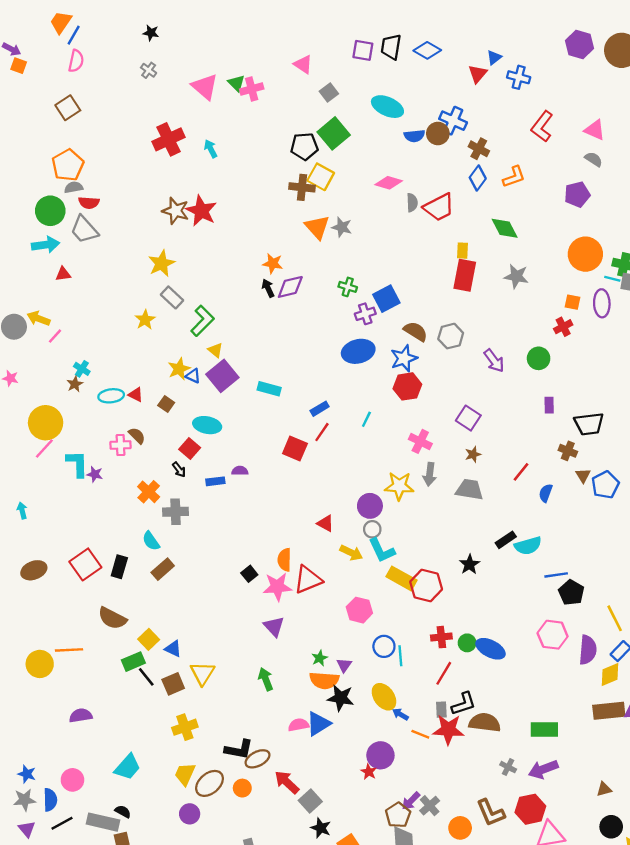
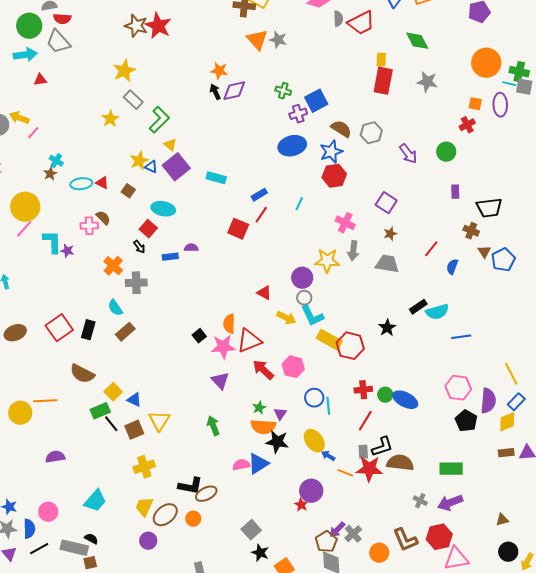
black pentagon: (571, 593) -> (466, 421), moved
brown rectangle: (609, 711) -> (506, 453), size x0.6
red arrow: (287, 782) -> (263, 370), moved

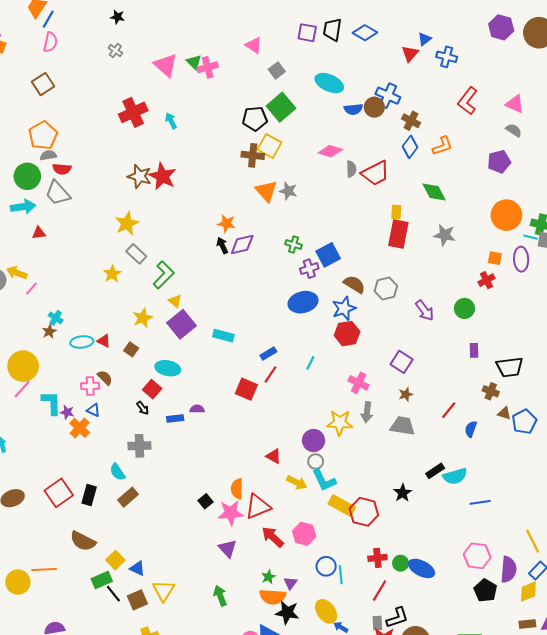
blue triangle: (151, 167) -> (93, 410), moved
brown triangle: (484, 252) -> (504, 413), turned -40
orange cross: (113, 266) -> (80, 428), moved

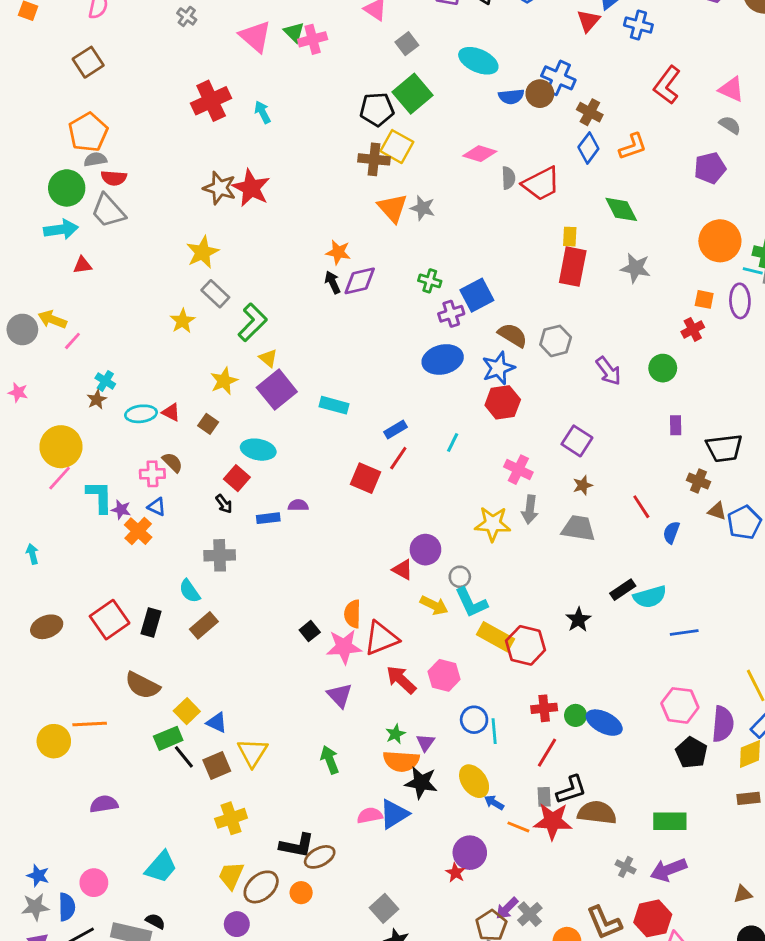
red line: (449, 410) -> (641, 507), turned -72
purple circle: (314, 441) -> (425, 550), moved

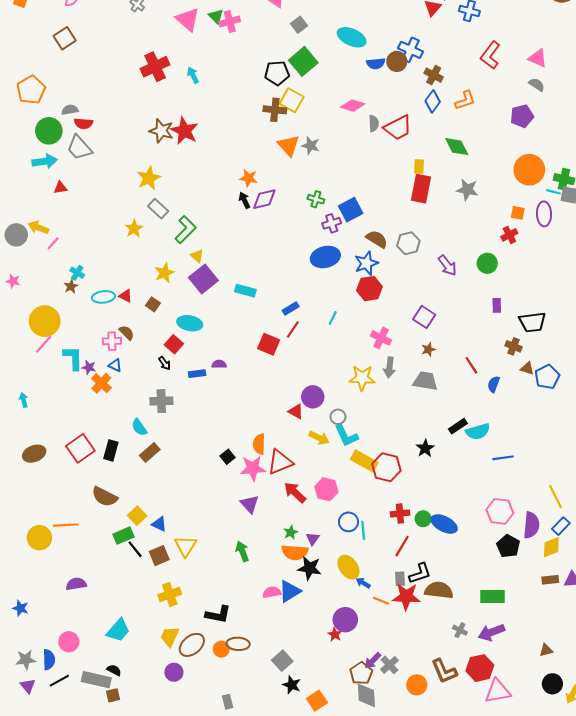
orange pentagon: (88, 132) -> (31, 90), moved
brown ellipse: (320, 857) -> (238, 644), moved, turned 30
blue star: (38, 876) -> (20, 608), moved

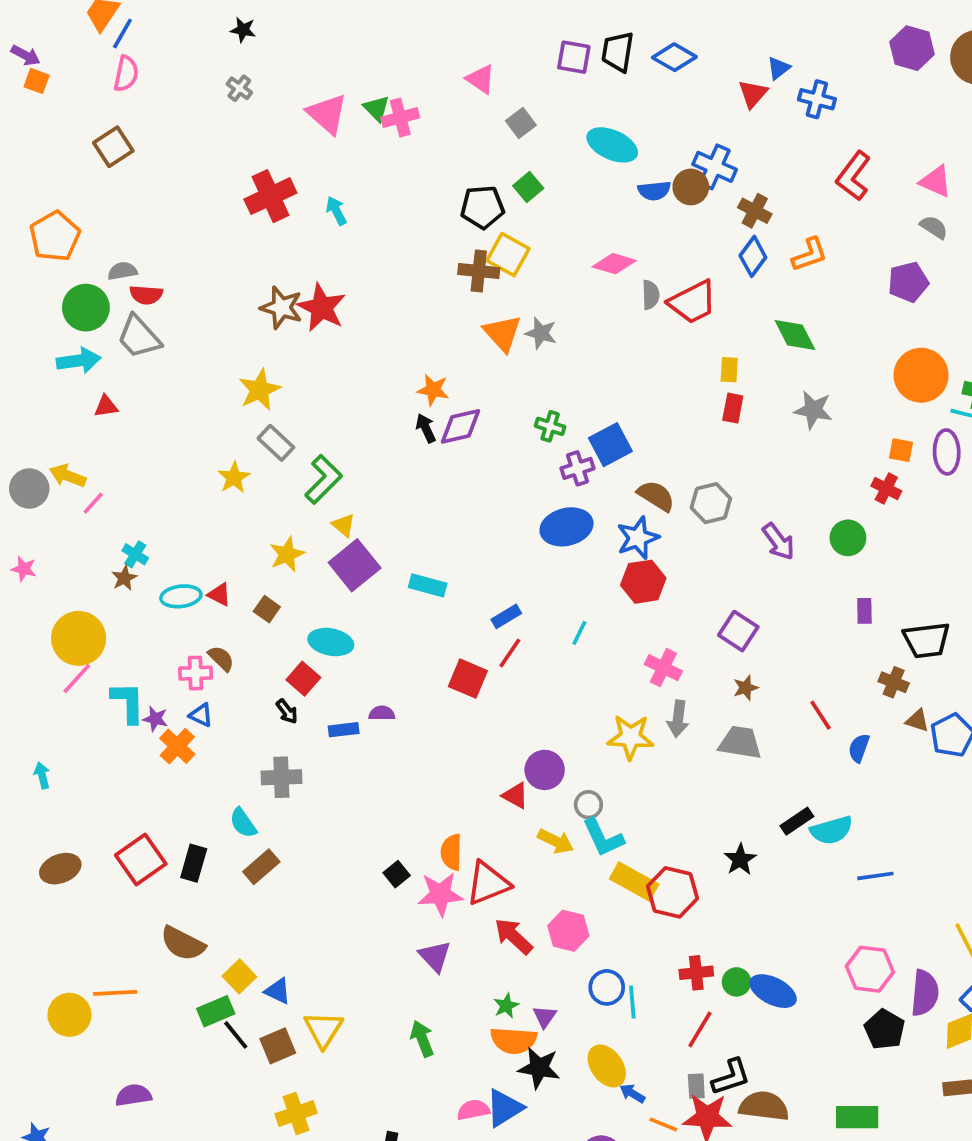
green square: (303, 61) -> (528, 187), size x0.6
red rectangle: (421, 189) -> (733, 408), size x0.6
red cross: (509, 235) -> (886, 489), turned -35

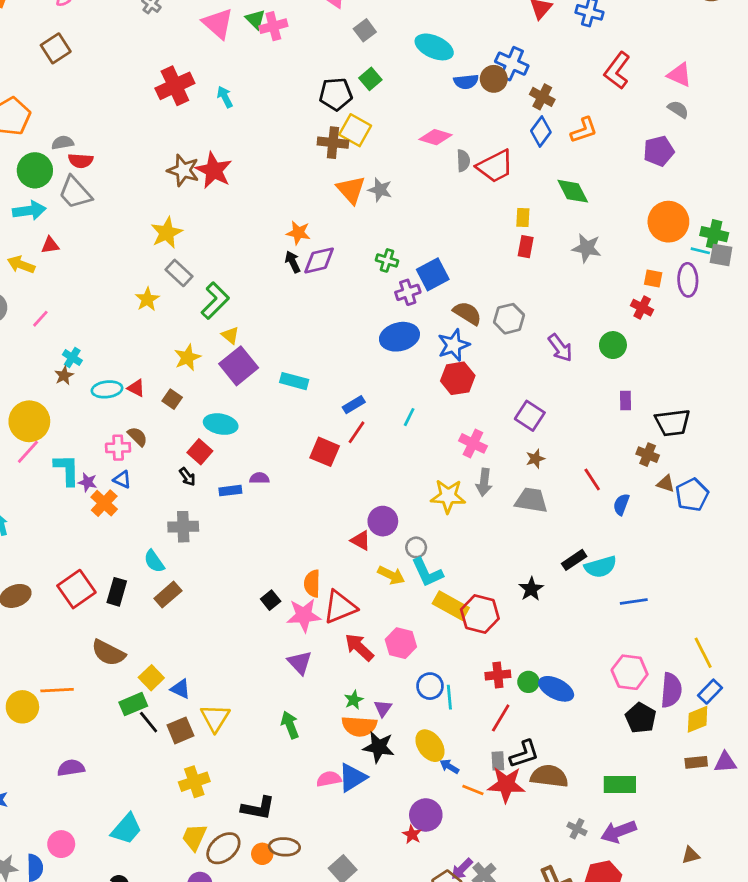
yellow arrow: (68, 476) -> (21, 265), moved

